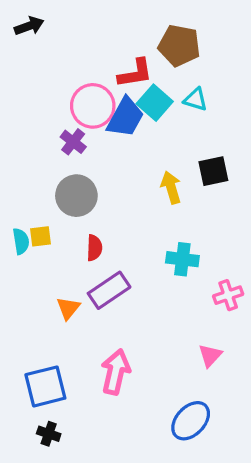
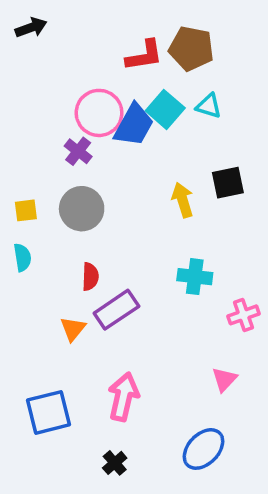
red L-shape: (135, 73) -> (144, 55), moved
yellow square: (41, 236) -> (26, 210), moved
red semicircle: (94, 248) -> (90, 277), moved
black cross: (49, 434) -> (115, 463), moved, turned 30

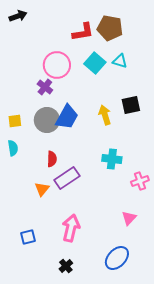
blue trapezoid: (134, 125) -> (67, 117), moved
blue square: (49, 412) -> (28, 237), size x0.6

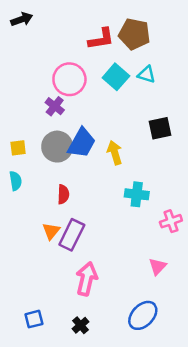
yellow arrow: (105, 115) -> (115, 153), moved
purple rectangle: (67, 178) -> (72, 235), moved, turned -30
blue square: (28, 237) -> (34, 319), moved

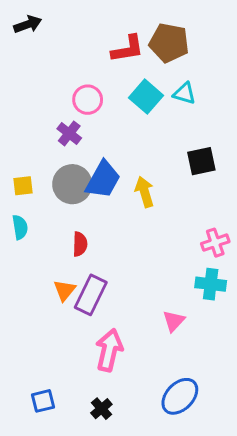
pink circle: (69, 79) -> (88, 100), size x0.7
cyan cross: (137, 194) -> (211, 284), moved
pink cross: (171, 221) -> (215, 243), moved
pink triangle: (158, 266) -> (174, 321), moved

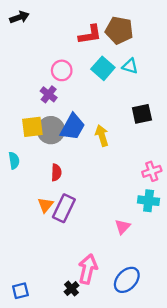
yellow square: (23, 186) -> (32, 127), moved, size x1.5
pink arrow: (109, 350) -> (88, 269), moved
blue square: (43, 401) -> (20, 291), moved

